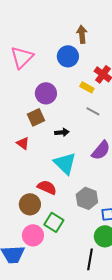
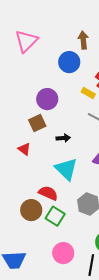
pink triangle: (22, 57) -> (26, 41), moved
green square: (54, 222) -> (55, 216), moved
pink circle: (33, 235) -> (63, 253), moved

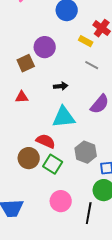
brown square: (37, 123) -> (26, 63), moved
red triangle: (24, 149) -> (22, 97), turned -40
cyan triangle: (66, 169) -> (64, 117), turned -50

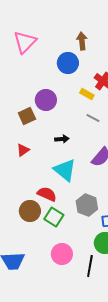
red triangle: (22, 97) -> (23, 150), turned -32
cyan triangle: (64, 117) -> (65, 170), turned 45

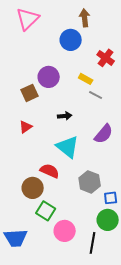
yellow rectangle: (87, 94) -> (86, 79), moved
green square: (54, 217) -> (46, 211), moved

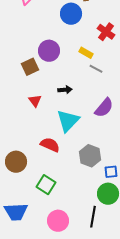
red triangle: (26, 127) -> (35, 101), moved, turned -32
cyan triangle: (68, 147) -> (68, 121), turned 35
brown circle: (33, 188) -> (16, 162), moved
pink circle: (65, 231) -> (58, 221), moved

